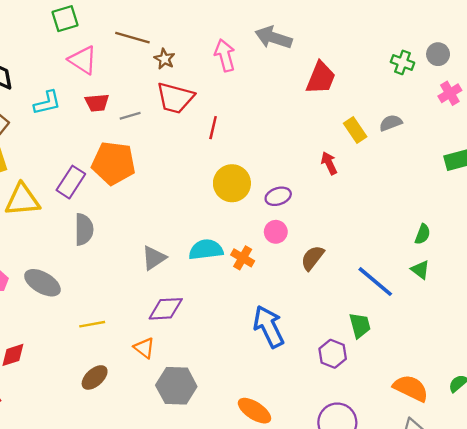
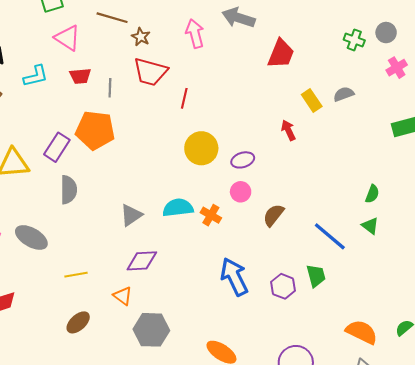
gray line: (130, 116) -> (110, 88), turned -72
purple hexagon: (333, 354) -> (283, 286), moved

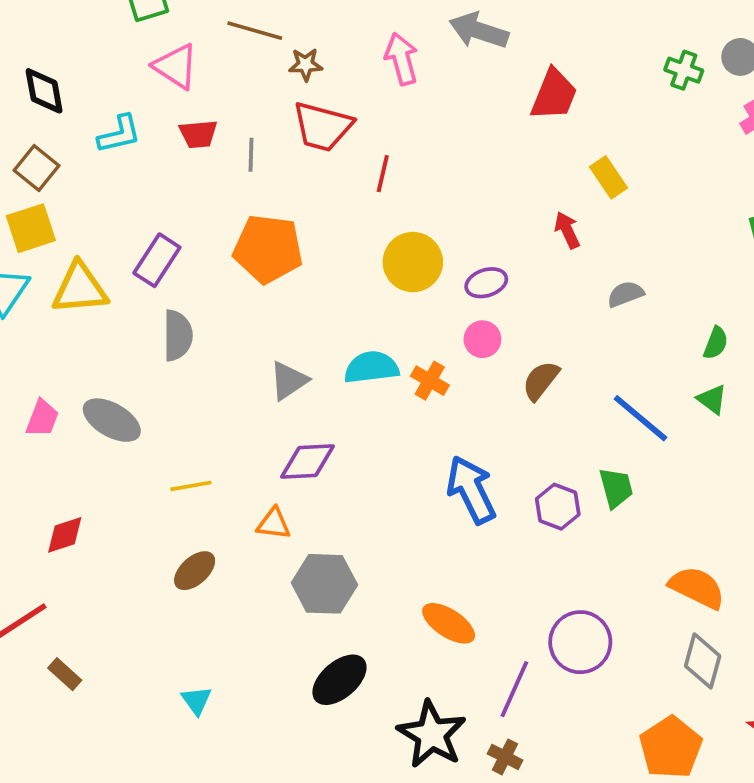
brown star: (141, 37) -> (306, 64), turned -30
gray semicircle: (344, 94) -> (625, 294), moved
orange pentagon: (95, 130) -> (268, 249), moved
orange triangle: (123, 296) -> (274, 524), turned -30

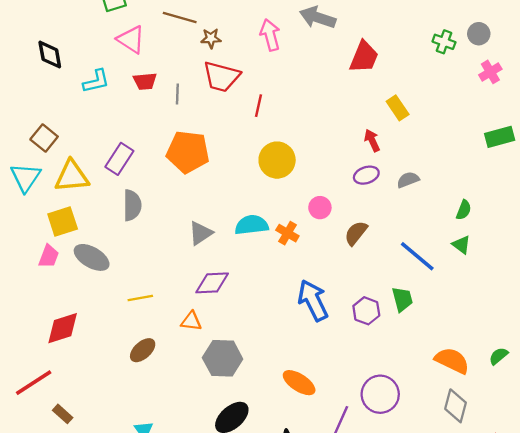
brown square: (37, 168) -> (44, 138), moved
yellow square: (31, 228) -> (63, 221), moved
purple ellipse: (486, 283) -> (366, 175), moved
red diamond: (65, 535) -> (63, 328), size x1.4

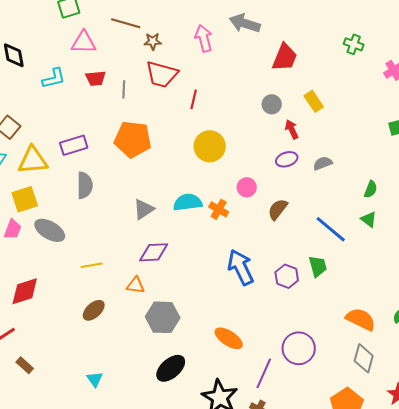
gray circle: (479, 34) -> (272, 104), moved
pink triangle: (131, 40) -> (84, 42), turned -32
purple rectangle: (119, 159) -> (74, 145), turned 40

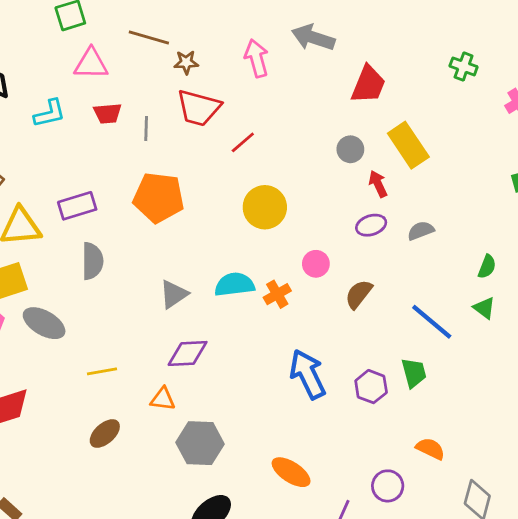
red line: (194, 99) -> (243, 142), turned 36
yellow rectangle: (314, 101) -> (408, 145), size x1.5
orange cross: (219, 209) -> (277, 294), turned 30
orange semicircle: (361, 319) -> (430, 449), moved, size x0.7
purple circle: (299, 348) -> (388, 486), size x0.7

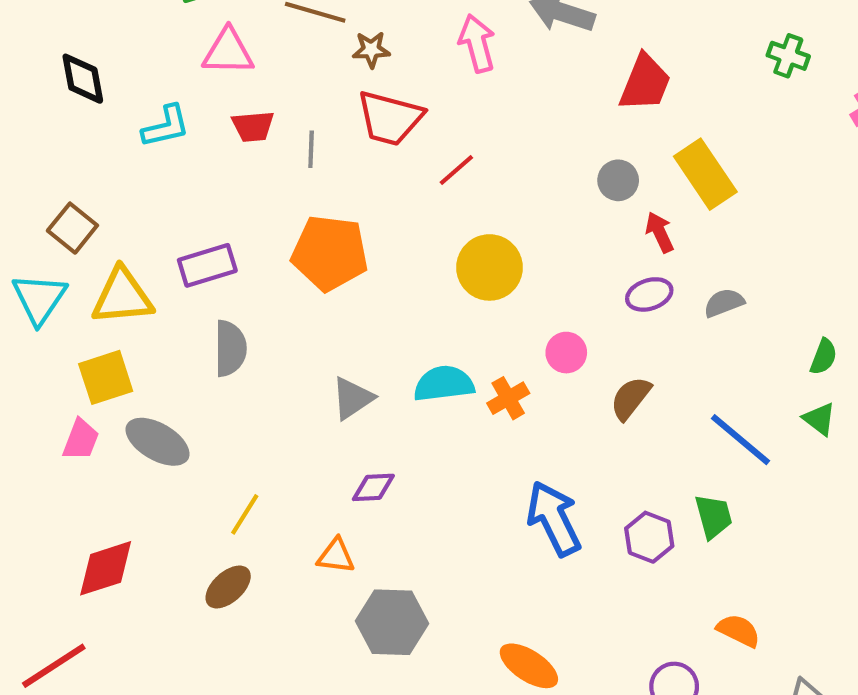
purple diamond: (188, 353) -> (373, 487), size x0.7
yellow line: (102, 371) -> (245, 514), turned -48
brown ellipse: (105, 434) -> (228, 587), moved

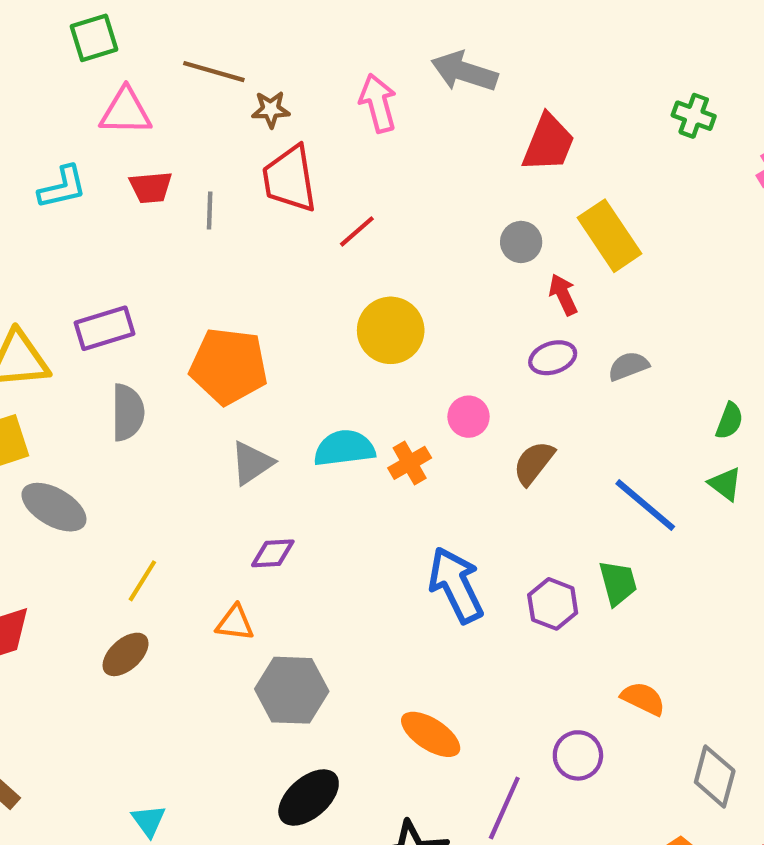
red trapezoid: (390, 118) -> (290, 179), turned 66
orange pentagon: (330, 253) -> (229, 366), moved

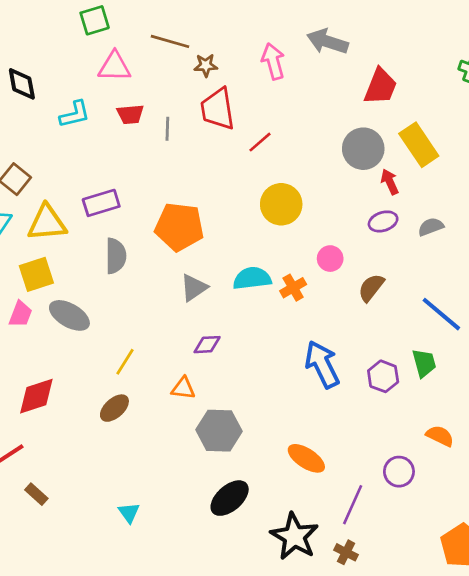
gray circle: (521, 242) -> (363, 149), size x1.6

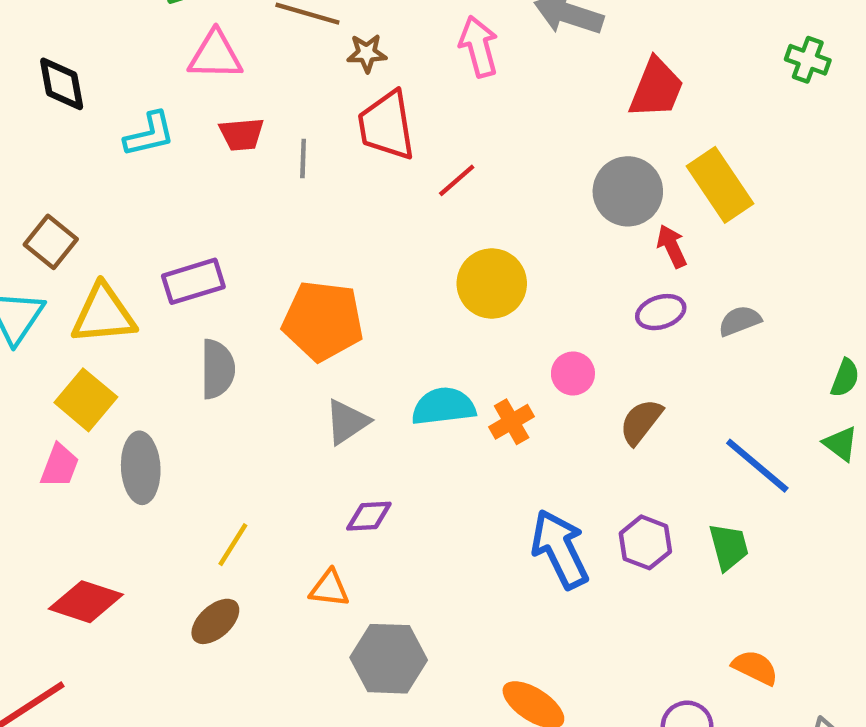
yellow square: (36, 274) -> (86, 400), turned -32
gray ellipse: (69, 315) -> (141, 468), turned 57
purple hexagon: (383, 376) -> (645, 542), moved
red diamond: (36, 396) -> (86, 602), turned 36

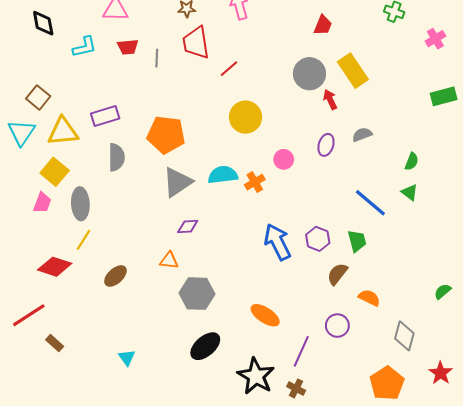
red trapezoid: (656, 88) -> (323, 25), size x0.7
purple ellipse: (661, 312) -> (326, 145), moved, turned -55
gray triangle: (347, 422) -> (177, 182), size x1.4
brown semicircle: (641, 422) -> (337, 274), moved
yellow line: (233, 545) -> (83, 240), moved

